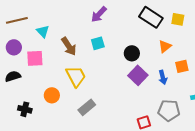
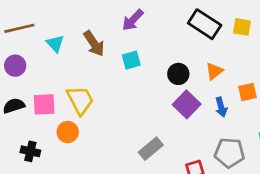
brown arrow: (69, 46) -> (94, 44), moved
orange triangle: (165, 46) -> (214, 71), moved
pink square: (35, 58) -> (44, 104), moved
yellow trapezoid: (76, 76) -> (80, 100), moved
gray rectangle: (87, 107) -> (151, 149), moved

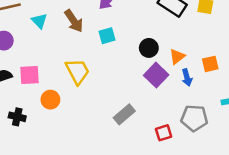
orange triangle: (214, 71) -> (177, 57), moved
yellow trapezoid: (80, 100) -> (77, 71), moved

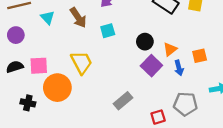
orange circle: (50, 100) -> (57, 88), size x1.6

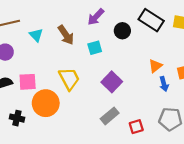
black circle: (145, 42) -> (122, 31), moved
purple square: (151, 66) -> (112, 82), moved
red square: (158, 117) -> (136, 127), moved

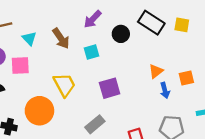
pink square: (28, 82) -> (20, 66), moved
purple square: (112, 82) -> (110, 88), turned 30
gray rectangle: (110, 116) -> (95, 124), moved

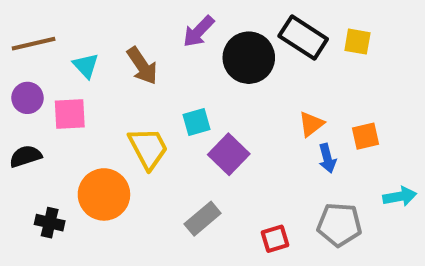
black circle: (121, 34) -> (249, 58), size x1.6
cyan square: (91, 52) -> (197, 122), moved
purple square: (110, 88) -> (229, 154), turned -30

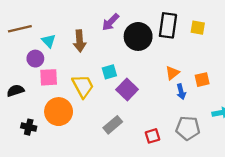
black rectangle: (303, 38) -> (168, 25), turned 65
brown arrow: (142, 66) -> (80, 41), turned 30
purple circle: (27, 98) -> (35, 59), moved
pink square: (70, 114) -> (49, 77), moved

